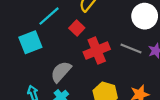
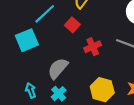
red cross: (97, 51) -> (93, 47), size x0.7

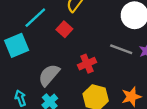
red cross: (93, 47) -> (87, 64), moved

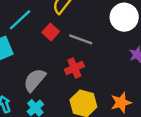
gray line: (121, 49) -> (81, 39), moved

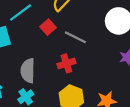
gray semicircle: (35, 80) -> (28, 71), turned -45

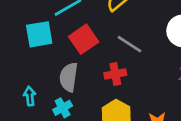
red square: (48, 27) -> (84, 39), moved, size x1.5

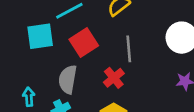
gray line: (129, 44) -> (129, 49), turned 50
red cross: (115, 74) -> (114, 78), turned -30

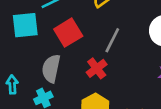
gray line: (129, 49) -> (112, 40), turned 30

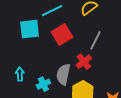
gray semicircle: (51, 68) -> (63, 74), moved

